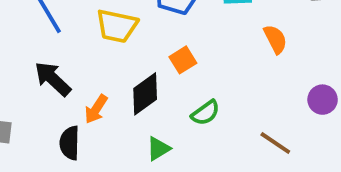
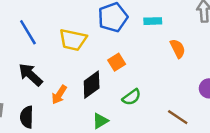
black semicircle: (70, 143) -> (27, 117), moved

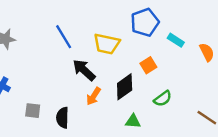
cyan rectangle: (153, 21) -> (176, 40), moved, turned 35
black arrow: (30, 75) -> (84, 70), moved
green triangle: (100, 121) -> (133, 121), turned 35

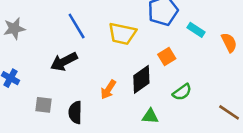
black arrow: (84, 70) -> (64, 62), moved, turned -70

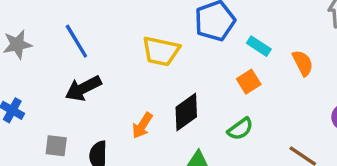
blue line: (77, 26) -> (76, 41), moved
orange square: (167, 56) -> (249, 82), moved

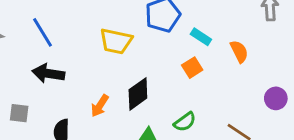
black arrow: (83, 88) -> (48, 73), turned 36
green semicircle: (240, 129) -> (185, 122), moved
gray square: (56, 146) -> (19, 113), moved

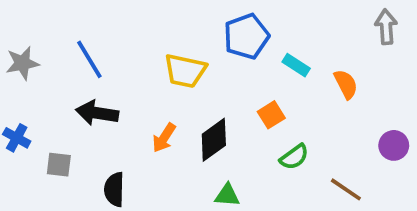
orange square: (192, 68) -> (271, 115), moved
orange arrow: (100, 106) -> (164, 138), moved
green semicircle: (185, 122) -> (294, 157), moved

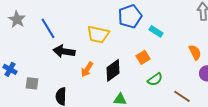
gray star: (22, 63) -> (17, 19), moved, turned -30
orange semicircle: (346, 84) -> (195, 52), moved
black arrow: (97, 113) -> (64, 51), moved

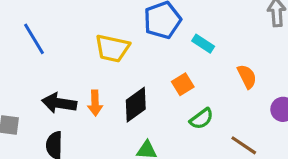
black arrow: (64, 51) -> (59, 103), moved
orange semicircle: (195, 52) -> (247, 76), moved
orange arrow: (87, 69) -> (95, 103), turned -35

